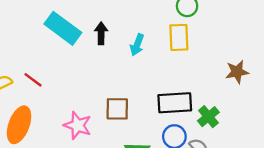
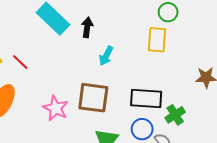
cyan arrow: (137, 45) -> (106, 56), moved
brown square: (117, 109) -> (93, 98), size x1.4

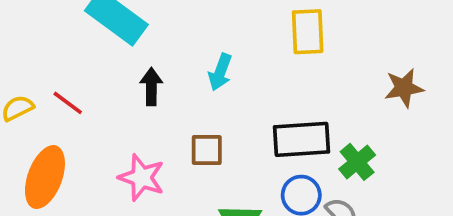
black arrow: (87, 27) -> (151, 87), moved
brown square: (93, 98) -> (207, 150), size x0.6

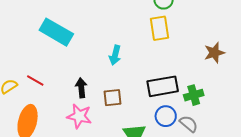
black arrow: (151, 87) -> (81, 88), moved
green cross: (357, 162) -> (194, 95), turned 30

